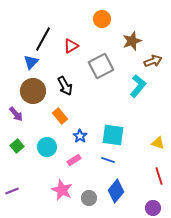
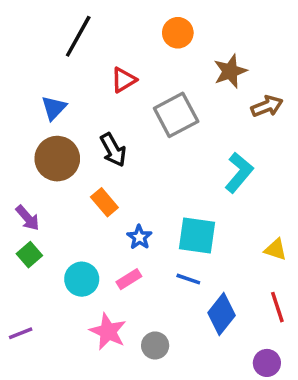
black line: (43, 39) -> (78, 36), moved
cyan L-shape: (138, 86) -> (239, 173), moved
purple arrow: (16, 114) -> (28, 218), moved
cyan circle: (47, 147) -> (82, 279), moved
blue diamond: (116, 191) -> (221, 314), moved

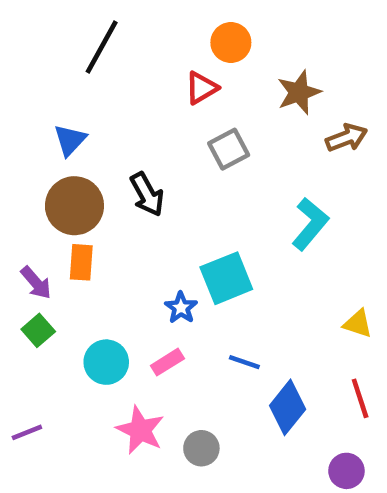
red triangle: (124, 80) -> (201, 88), moved
gray square: (176, 115) -> (229, 149), size x0.7
orange rectangle: (104, 202) -> (81, 262), moved, turned 44
cyan square: (197, 235) -> (226, 278), moved, turned -30

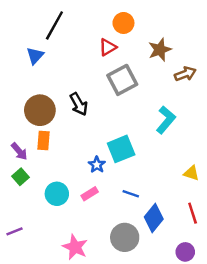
blue triangle: (70, 140) -> (35, 56), moved
gray square: (229, 149) -> (122, 80), size x1.4
pink star: (140, 430) -> (75, 247), moved
gray circle: (201, 448) -> (125, 237), moved, size x1.5

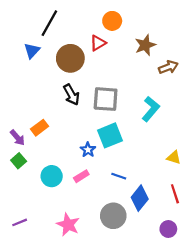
gray square: (122, 80) -> (106, 99), moved, turned 32
brown circle: (40, 110) -> (70, 58), moved
orange rectangle: (44, 140) -> (39, 128), turned 49
purple line: (14, 231) -> (20, 222), moved

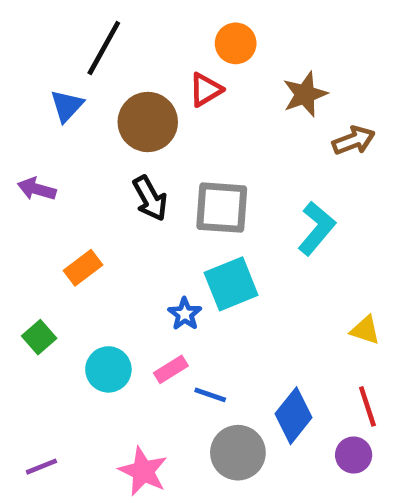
purple arrow: (17, 138) -> (37, 189), moved, turned 147
blue line: (119, 176) -> (210, 395), moved
purple circle: (168, 229) -> (354, 455), moved

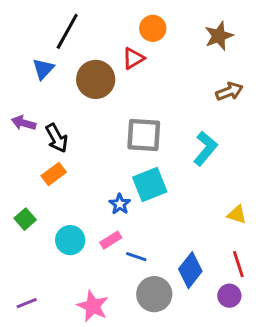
brown star: (305, 94) -> (219, 36), moved
black arrow: (150, 198) -> (57, 138), moved

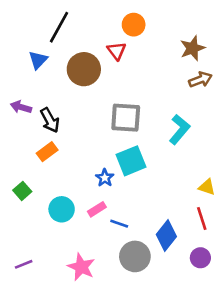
brown star: (219, 36) -> (193, 48), moved
red triangle: (133, 58) -> (117, 51), turned -36
red line: (238, 264) -> (202, 218), moved

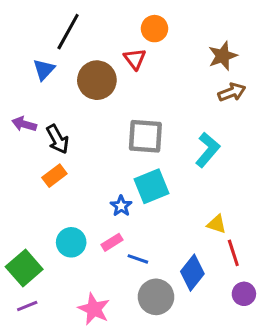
yellow triangle: (207, 187) -> (217, 224), moved
green square: (22, 191) -> (24, 268), moved, size x1.6
purple circle: (200, 258) -> (244, 294), moved

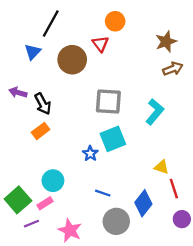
pink rectangle: (112, 242) -> (45, 203), moved
purple line: (27, 306) -> (31, 224), moved

